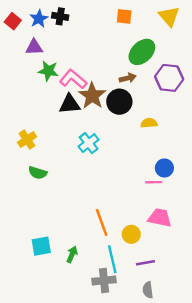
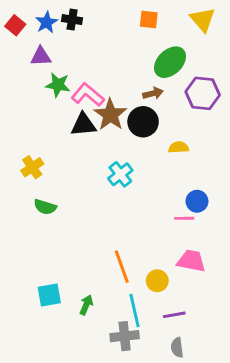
cyan cross: (89, 143) -> (120, 174), moved

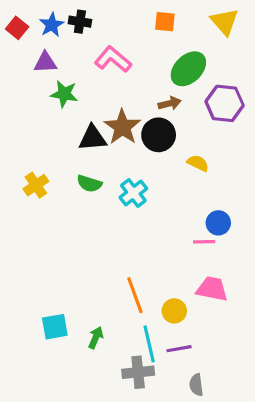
pink L-shape: (88, 95) -> (113, 59), moved
yellow semicircle: (179, 147) -> (198, 163), turned 30
green semicircle: (45, 207) -> (89, 184), moved
purple line: (174, 315) -> (179, 349), moved

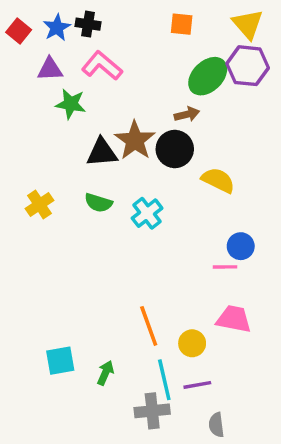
pink L-shape: (113, 59) -> (102, 66), moved
purple hexagon: (225, 103) -> (248, 66), moved
yellow semicircle: (198, 163) -> (218, 180), size x1.4

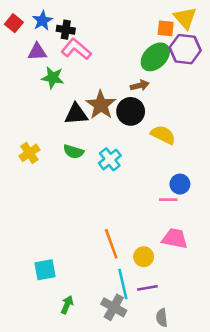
black cross: (88, 24) -> (66, 30), moved
orange square: (182, 24) -> (166, 28), moved
green arrow: (105, 373) -> (67, 305), moved
gray cross: (152, 411) -> (114, 307), turned 35

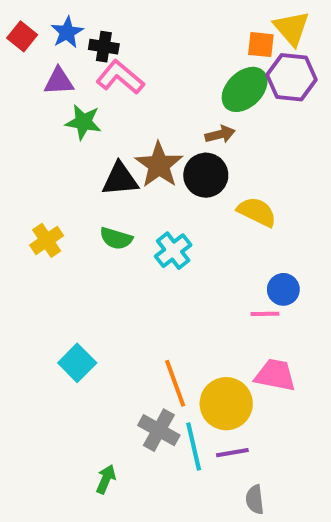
yellow circle: (144, 257) -> (226, 404), size x1.6
cyan square: (45, 270) -> (77, 363), moved, turned -35
gray cross: (114, 307) -> (159, 430), moved

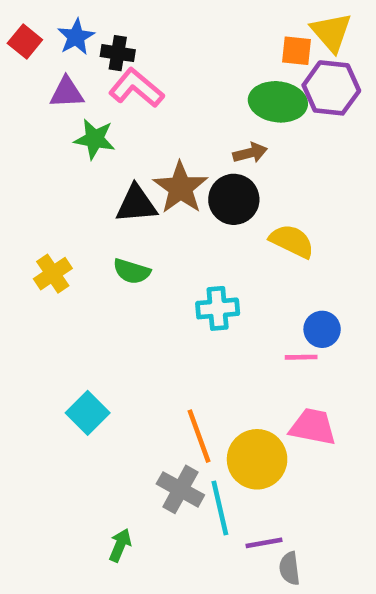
green ellipse: (245, 89) -> (278, 102), turned 51
cyan cross: (173, 251) -> (218, 308), moved, turned 33
purple line: (232, 453) -> (264, 543), moved

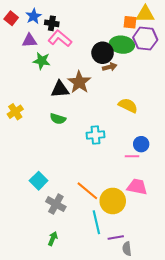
yellow triangle: (331, 32) -> (145, 14), turned -48
black circle: (234, 199) -> (103, 53), moved
yellow cross: (53, 274) -> (15, 112), moved
orange line: (199, 436) -> (87, 191), turned -30
gray cross: (180, 489) -> (56, 204), moved

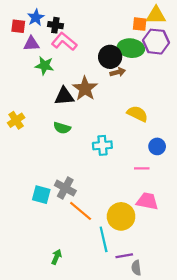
red square: (11, 18) -> (18, 26), moved, turned -32
blue circle: (141, 144) -> (157, 146), moved
cyan square: (39, 181) -> (41, 195), turned -30
orange line: (87, 191) -> (81, 211), moved
gray cross: (56, 204) -> (65, 188), moved

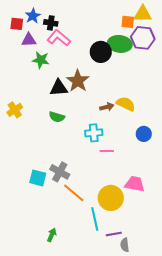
brown arrow: (118, 72) -> (107, 107), moved
pink line: (142, 168) -> (107, 151), moved

